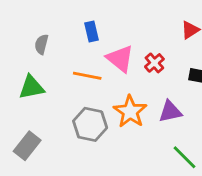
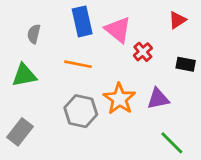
blue rectangle: (92, 31) -> (82, 21), size x1.5
pink triangle: (120, 59) -> (118, 30), moved

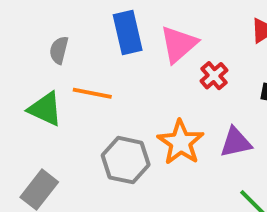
pink triangle: (118, 30) -> (179, 44), turned 40
orange line: (78, 64) -> (92, 93), moved
green triangle: (24, 75) -> (45, 109), turned 36

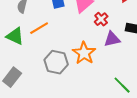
orange line: (92, 93) -> (39, 28), turned -42
purple triangle: (236, 142) -> (112, 39), moved

